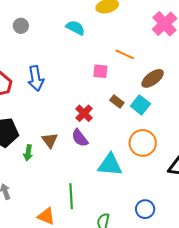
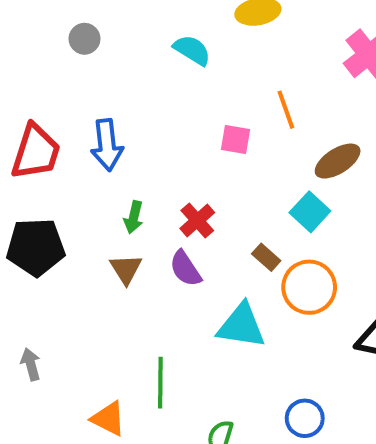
orange line: (125, 54) -> (286, 110), turned 42
brown rectangle: (117, 102) -> (266, 257), moved
green arrow: (28, 153) -> (134, 217), moved

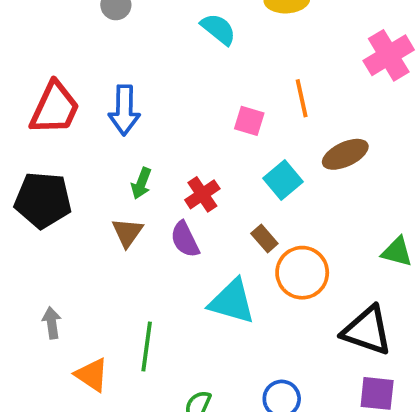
cyan square: (310, 212) -> (283, 180), moved
gray arrow: (31, 364) -> (52, 323), moved

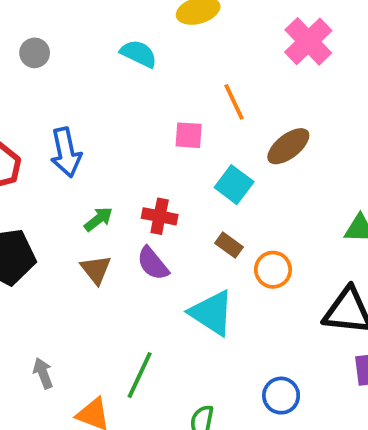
green arrow: (141, 183) -> (98, 219), turned -136
red cross: (202, 194) -> (160, 216), turned -32
orange circle: (302, 273) -> (273, 270), size x0.7
cyan triangle: (232, 302) -> (212, 313), turned 30
green line: (147, 347) -> (140, 375), turned 30

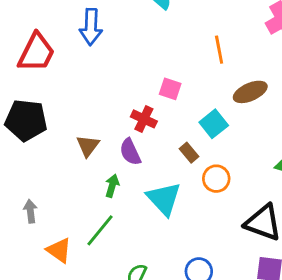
pink square: (189, 135) -> (170, 89), moved
blue arrow: (66, 152) -> (91, 27), moved
cyan square: (234, 185) -> (214, 124), moved
green arrow: (98, 219) -> (112, 186), moved, turned -50

